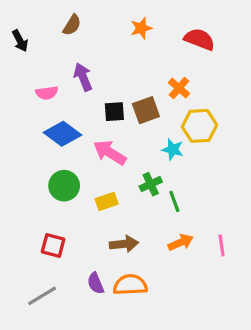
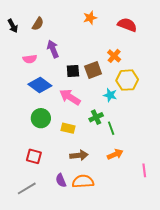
brown semicircle: (72, 25) -> (38, 24), moved
yellow rectangle: (107, 201) -> (68, 128), turned 32
pink line: (222, 245) -> (144, 170), moved

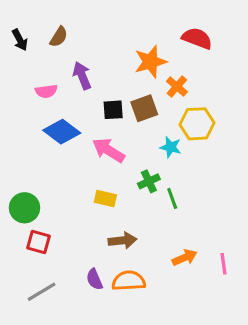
orange star: (90, 18) -> (150, 62), moved, size x1.5
green circle: (41, 118) -> (25, 208), moved
orange arrow: (115, 154) -> (185, 258), moved
red square: (34, 156) -> (39, 242), moved

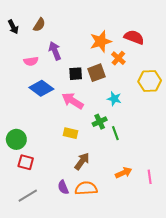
red semicircle: (197, 38) -> (134, 37), moved
yellow hexagon: (197, 124) -> (150, 81), moved
brown arrow: (122, 240) -> (82, 161), turned -48

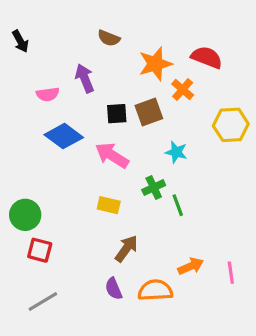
brown semicircle: (39, 25) -> (109, 38), moved, turned 80
purple semicircle: (63, 187) -> (114, 289), moved
orange semicircle: (86, 188) -> (155, 290), moved

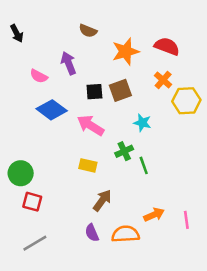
orange cross: (183, 90) -> (163, 80), moved
pink semicircle: (48, 94) -> (39, 76), turned 36

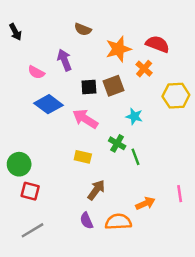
orange cross: (163, 80) -> (144, 69), moved
green cross: (124, 151) -> (117, 143), turned -35
pink line: (186, 220) -> (180, 194), moved

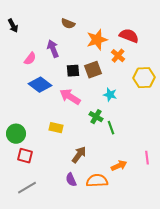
pink semicircle: (36, 72) -> (30, 59), turned -80
yellow rectangle: (83, 157) -> (56, 128), moved

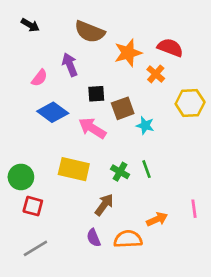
brown semicircle: (68, 24) -> (90, 32), size x1.6
black arrow: (13, 26) -> (30, 25), moved, turned -32
brown square: (93, 70) -> (123, 108), moved
green cross: (96, 117) -> (120, 172), moved
yellow rectangle: (56, 128) -> (74, 169), size x1.6

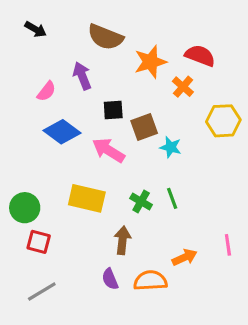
brown arrow: (104, 205) -> (122, 240), turned -30

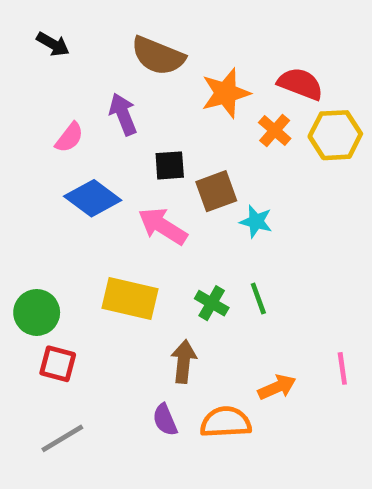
yellow hexagon: (223, 121) -> (335, 135), moved

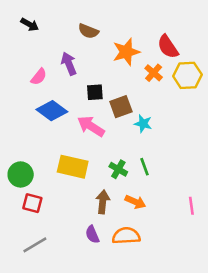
brown semicircle: (158, 56) -> (88, 31), size x0.7
red semicircle: (300, 84) -> (168, 47), turned -145
orange arrow: (277, 387) -> (135, 202), moved, turned 48

